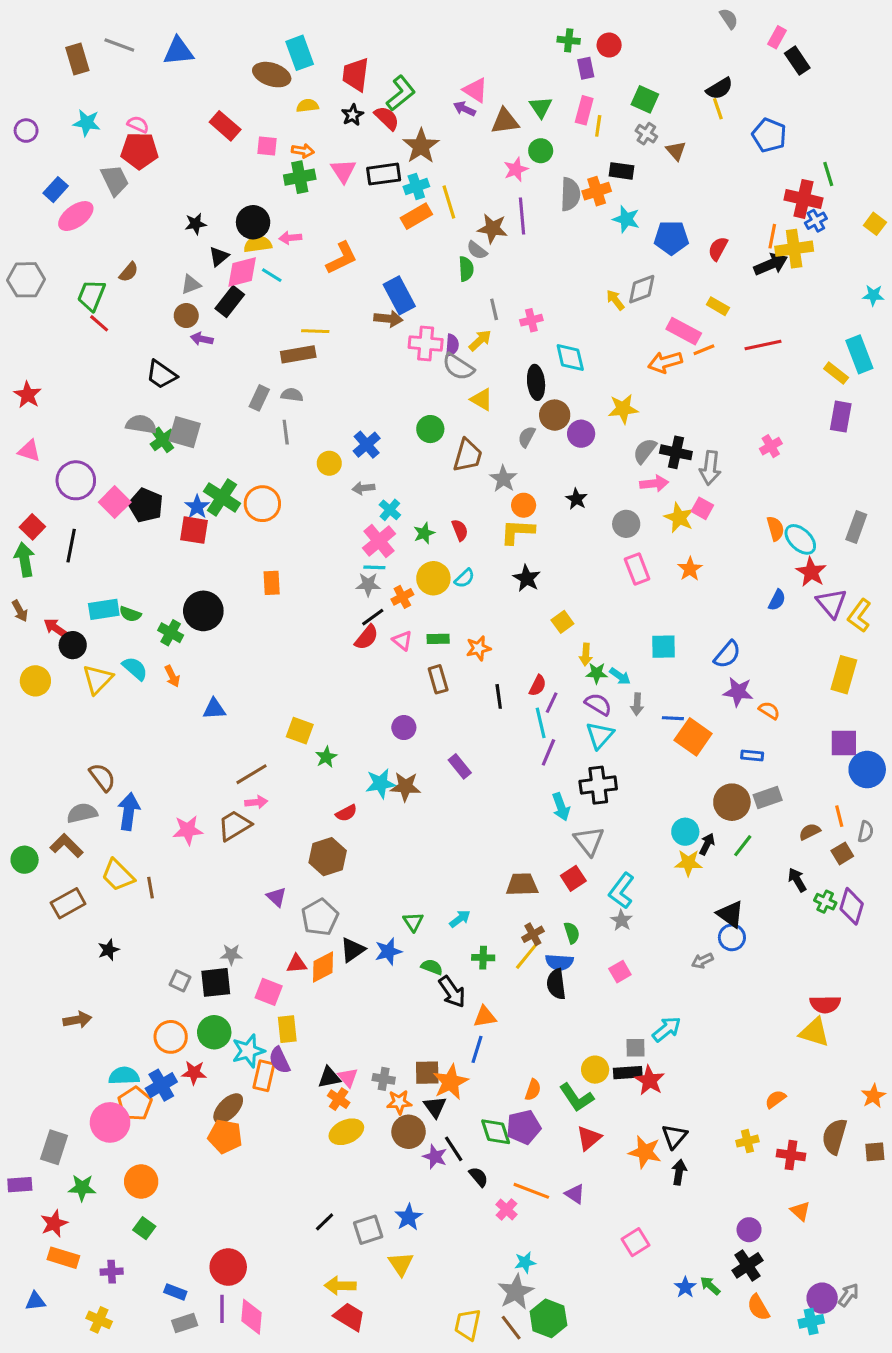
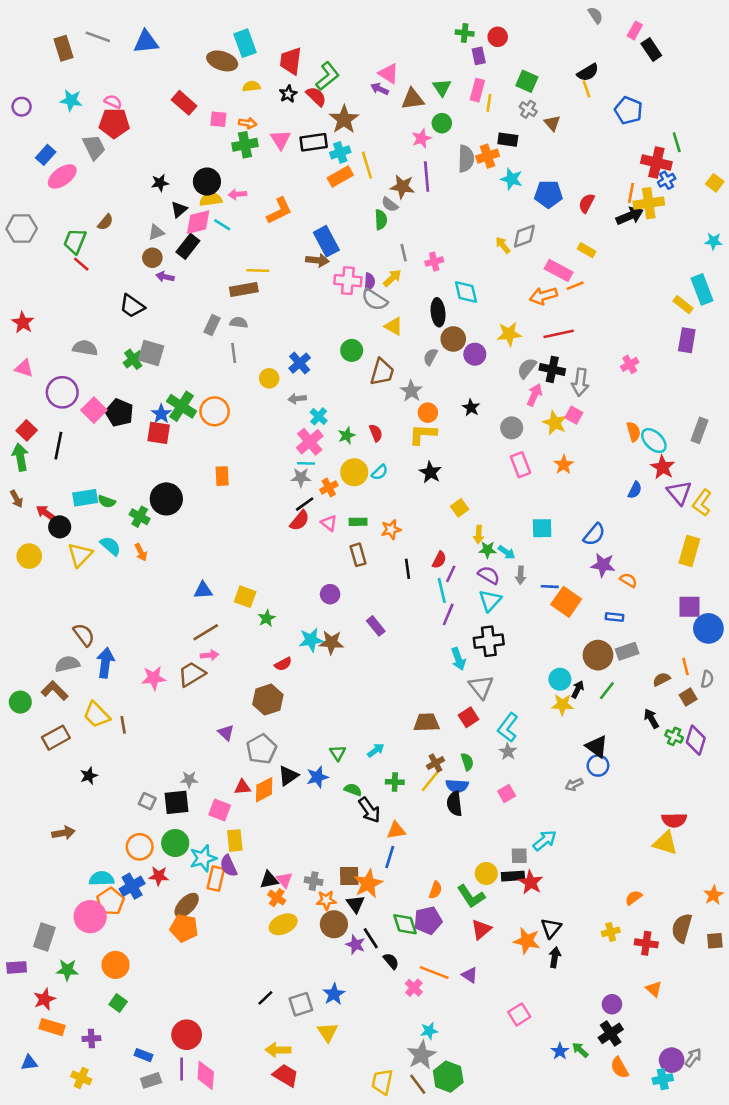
red line: (763, 345) -> (559, 334), moved
gray semicircle: (141, 424) -> (85, 348), moved
pink arrow: (654, 483) -> (534, 395), turned -60
blue triangle: (214, 709) -> (203, 590), moved

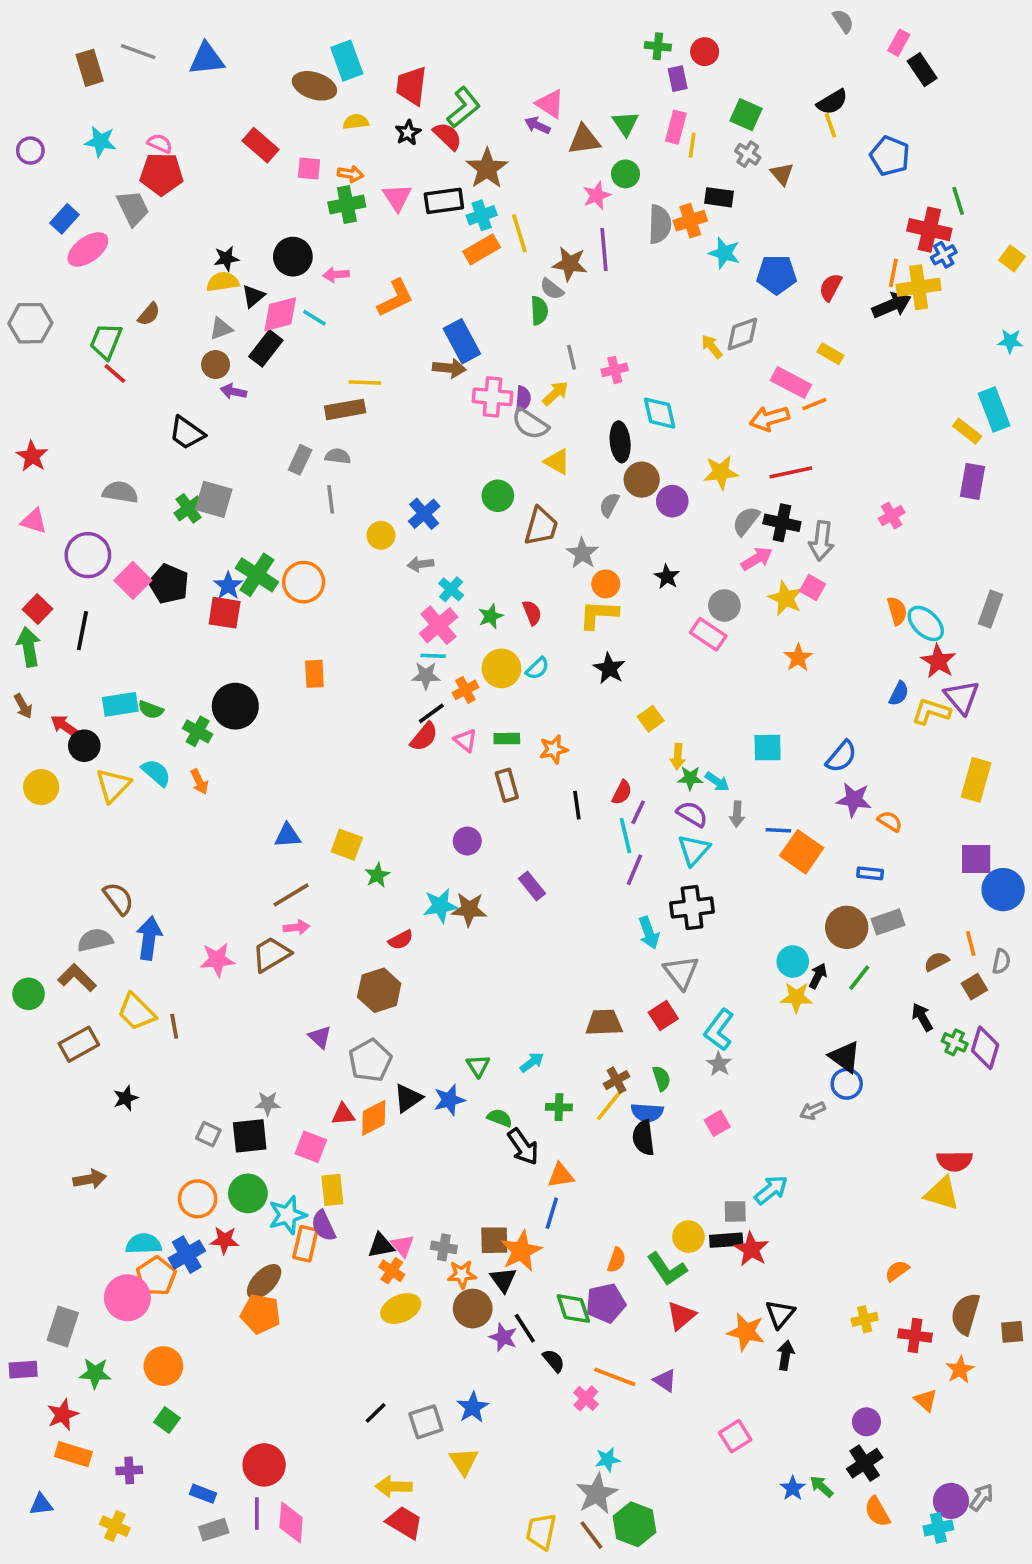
yellow semicircle: (211, 199) -> (223, 282), moved
pink arrow: (534, 395) -> (757, 559), turned 35
pink rectangle: (521, 465) -> (708, 634), moved, turned -35
yellow L-shape: (702, 503) -> (931, 712), moved, turned 72
orange star: (714, 895) -> (960, 1370), moved

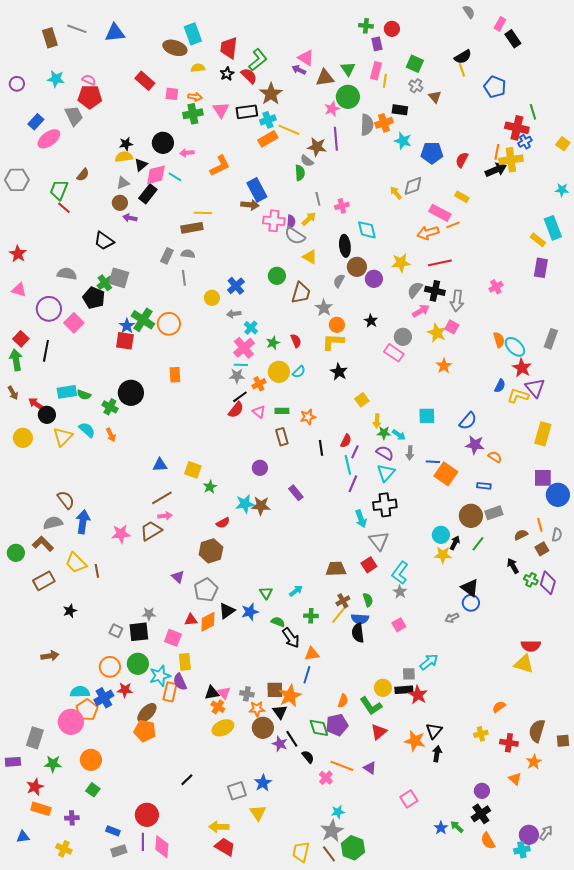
green circle: (626, 174) -> (348, 97), size x1.5
yellow line: (519, 233) -> (289, 130), turned -50
black pentagon: (169, 584) -> (94, 298), moved
black line: (376, 1413) -> (187, 780), moved

